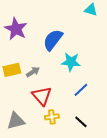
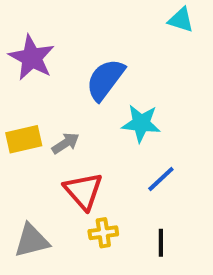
black line: (81, 122) -> (161, 243), turned 48

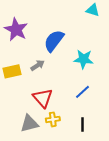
cyan star: (141, 123) -> (84, 59), moved
gray arrow: (66, 143) -> (38, 65), moved
gray triangle: (32, 241) -> (29, 124), moved

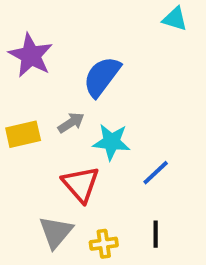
cyan star: (84, 59) -> (111, 142), moved
yellow cross: (53, 119) -> (104, 244), moved
gray triangle: (29, 124) -> (56, 232), turned -36

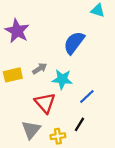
blue semicircle: (102, 77) -> (74, 43), moved
black line: (156, 234) -> (79, 124), moved, turned 32

